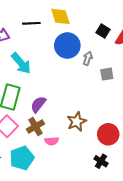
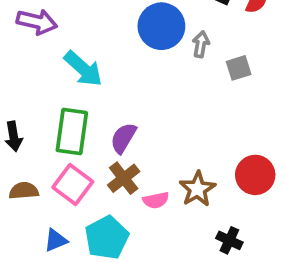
brown star: (77, 122) -> (197, 189), moved
black cross: (101, 161) -> (229, 240), moved

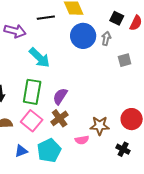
gray arrow: (201, 44) -> (106, 38), moved
brown star: (197, 189) -> (100, 126), turned 30
pink semicircle: (156, 200) -> (82, 140), moved
black cross: (229, 240) -> (123, 149), moved

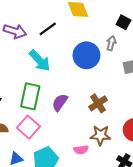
black line: (46, 18) -> (48, 29), moved, turned -30
blue circle: (83, 36) -> (86, 55), moved
brown cross: (60, 118) -> (98, 103), moved

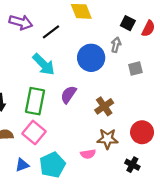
purple arrow: (15, 31) -> (21, 22), moved
purple semicircle: (60, 102) -> (68, 95), moved

